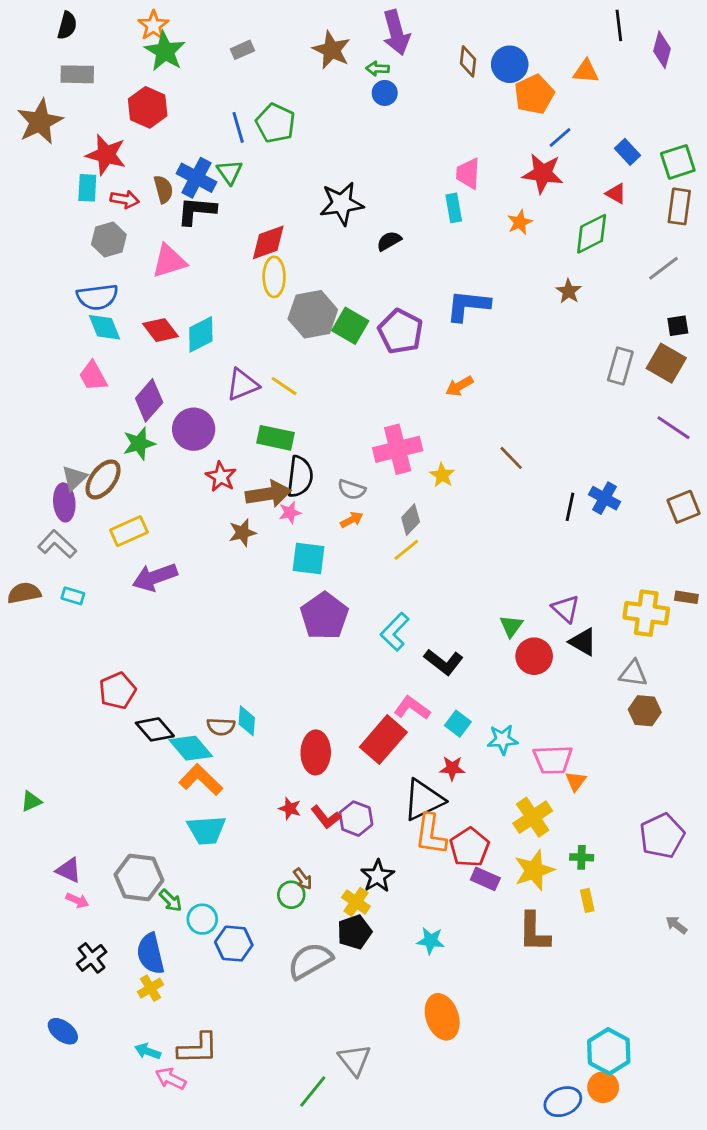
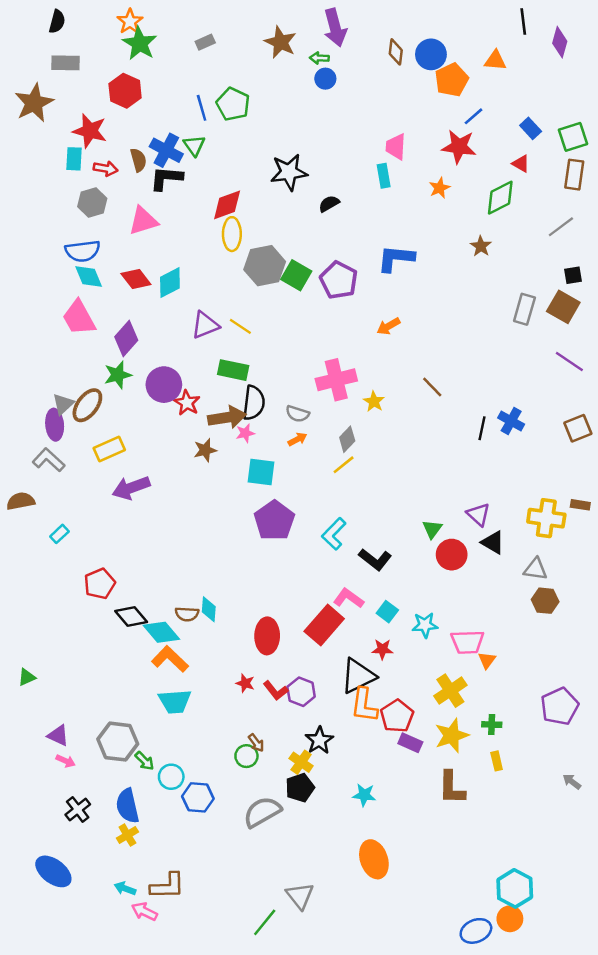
pink trapezoid: (93, 376) -> (79, 318), size x1.4
purple circle: (194, 429) -> (164, 385), moved
cyan rectangle: (73, 596) -> (59, 534), moved, turned -60
blue ellipse: (63, 1031) -> (53, 871), size x1.4

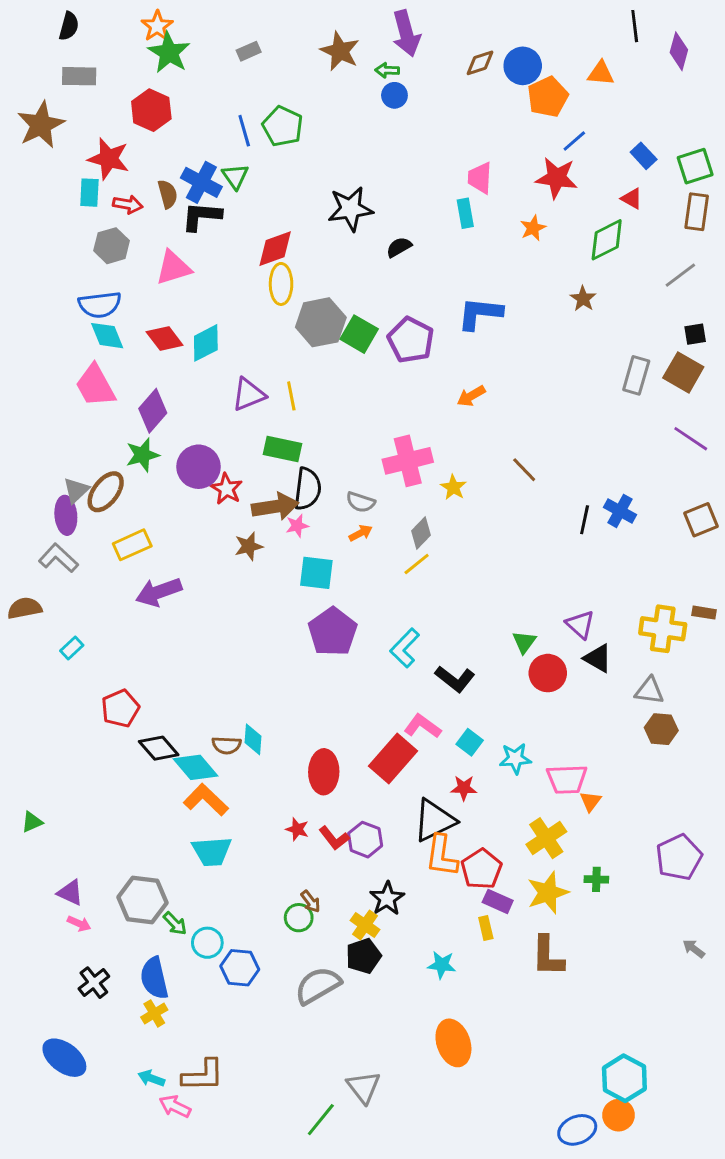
brown diamond: (396, 52) -> (480, 63), turned 65
yellow line: (240, 326) -> (291, 396), turned 45
yellow rectangle: (497, 761) -> (486, 928), moved

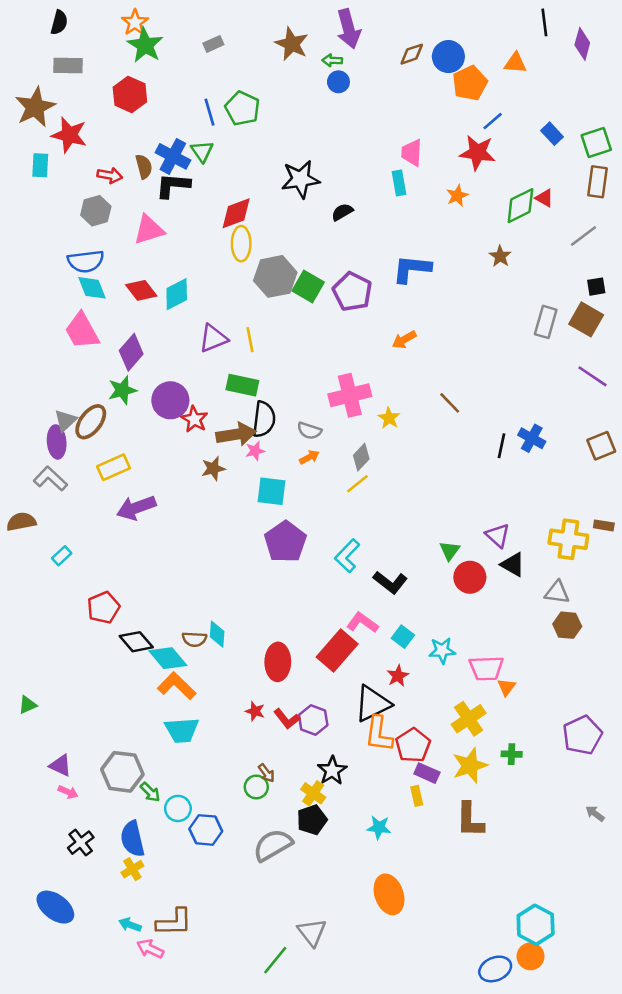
red star: (109, 159) -> (69, 135), moved
cyan rectangle: (89, 193) -> (40, 165), moved
red triangle: (632, 199) -> (544, 198), moved
red star: (464, 788) -> (398, 676), turned -30

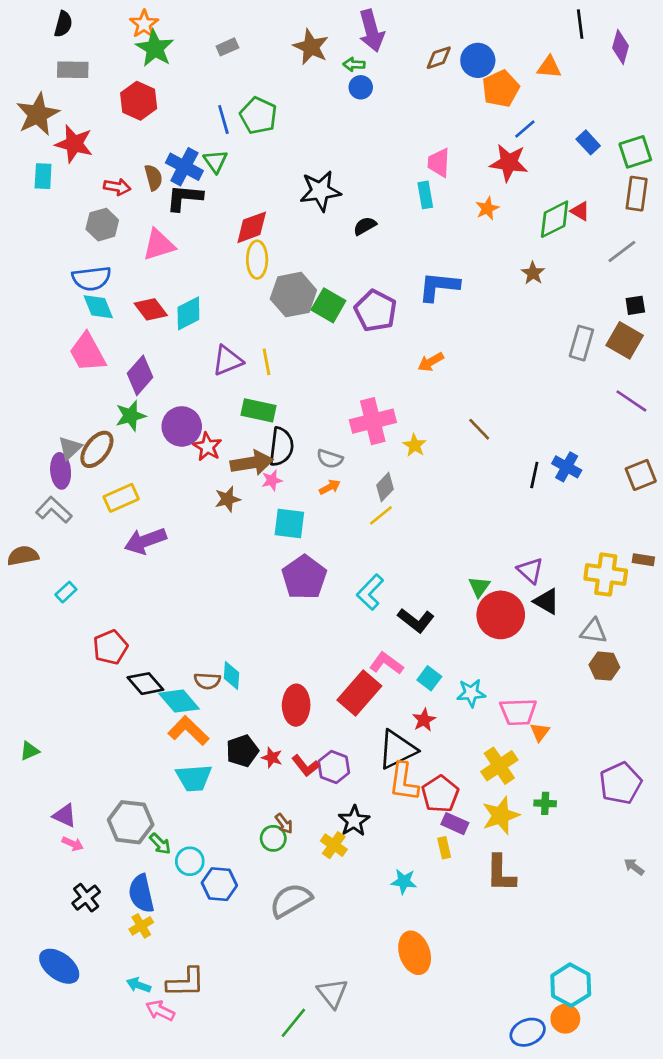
red circle: (470, 577) -> (501, 615), size x1.4
black pentagon: (312, 820) -> (242, 751), moved

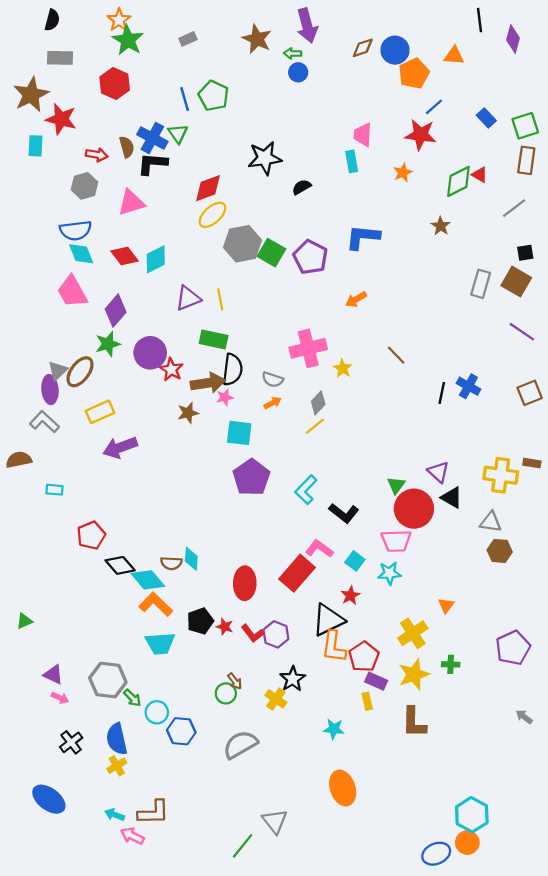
yellow ellipse: (257, 260) -> (212, 215), turned 48
cyan rectangle: (66, 592) -> (54, 490), turned 48
pink trapezoid: (518, 712) -> (396, 541), moved

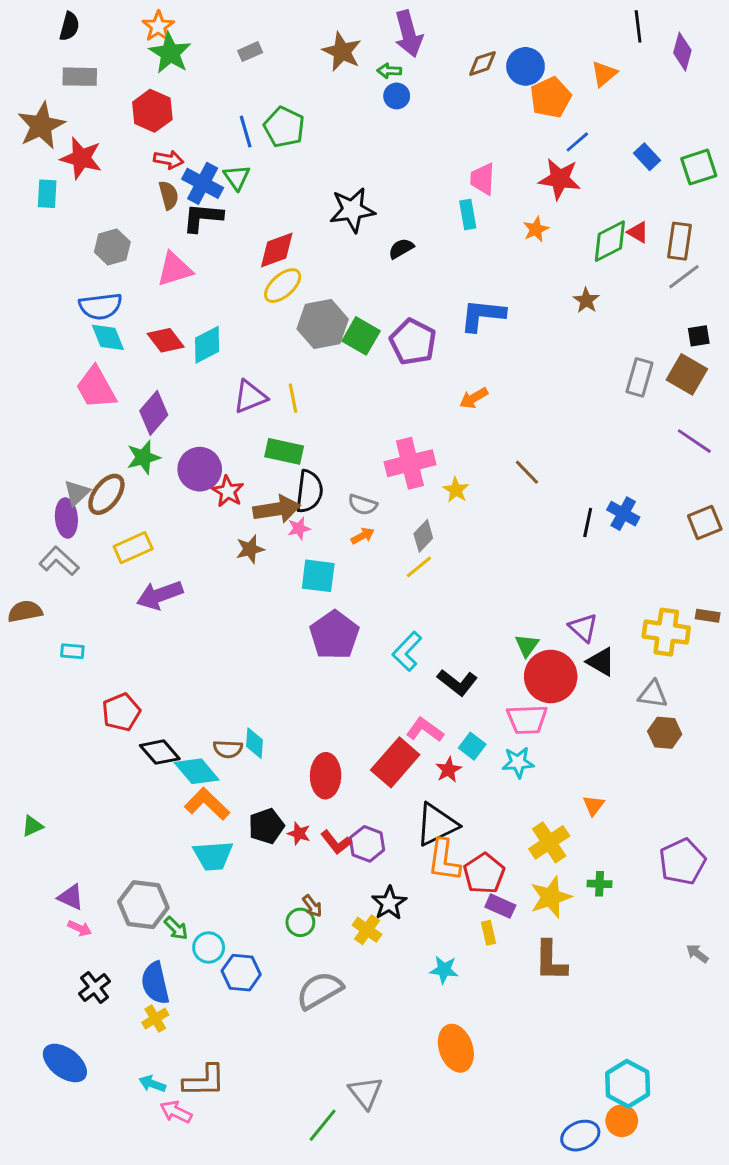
orange triangle: (454, 56) -> (604, 74), turned -45
red arrow: (97, 155) -> (169, 160), moved
brown rectangle: (526, 160) -> (680, 241), moved
red star: (350, 595) -> (448, 770), moved

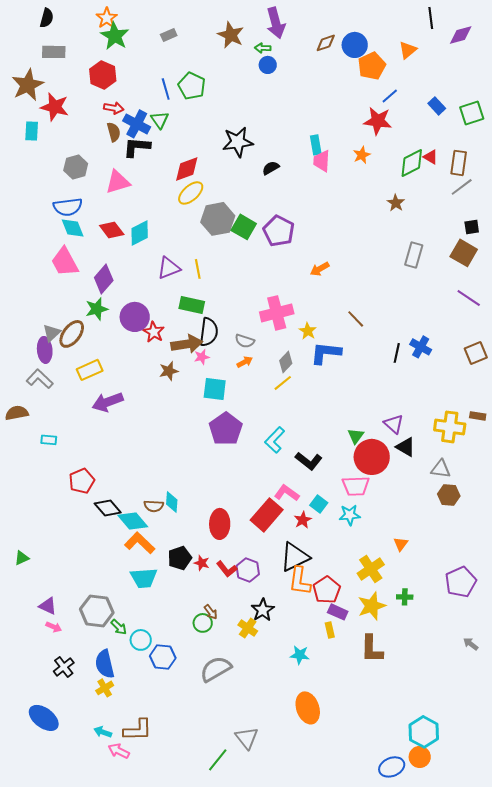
purple diamond: (682, 52) -> (461, 35), turned 60
pink trapezoid: (483, 179) -> (322, 161), moved
blue L-shape: (483, 315) -> (326, 353), moved
gray rectangle: (640, 377) -> (414, 255), moved

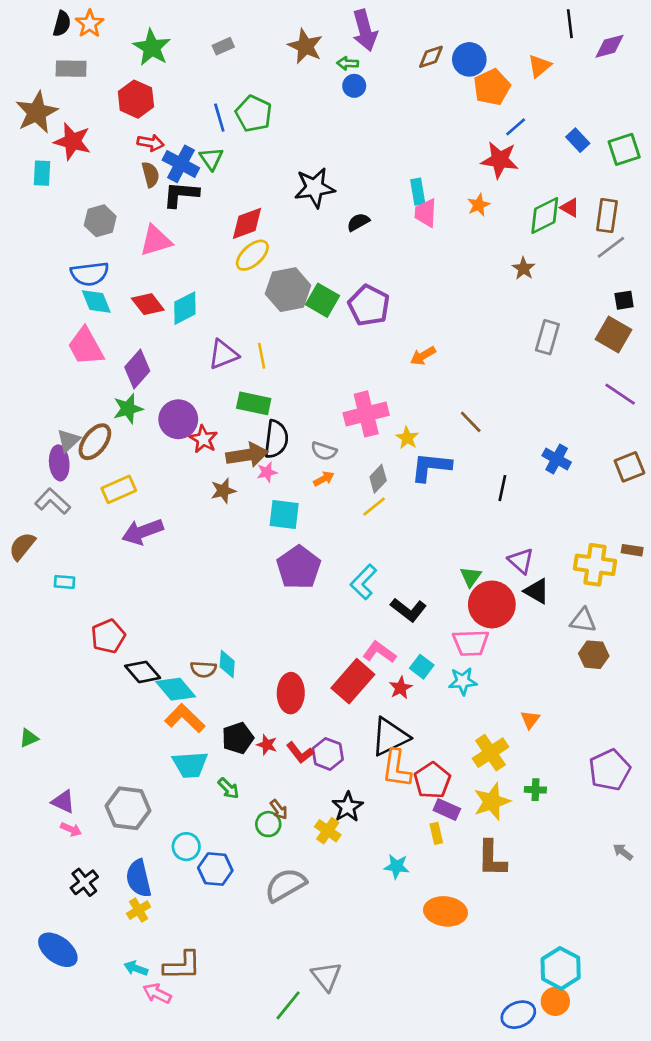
orange star: (107, 18) -> (90, 24), moved
black line: (397, 353) -> (502, 488), moved
brown semicircle: (17, 413) -> (22, 546), turned -40
green arrow: (119, 627) -> (229, 788), moved
orange ellipse: (308, 708) -> (446, 911), moved, turned -64

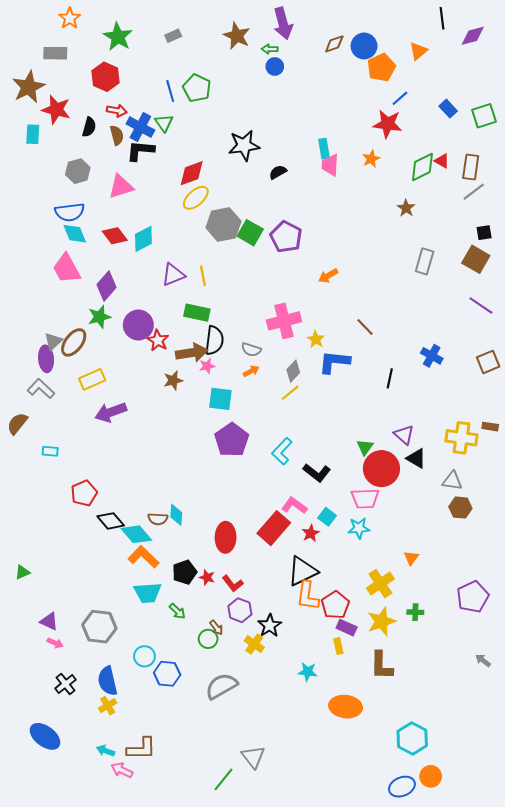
black semicircle: (62, 24) -> (89, 127), moved
purple hexagon: (328, 754) -> (240, 610), moved
cyan hexagon: (561, 968) -> (412, 738), moved

